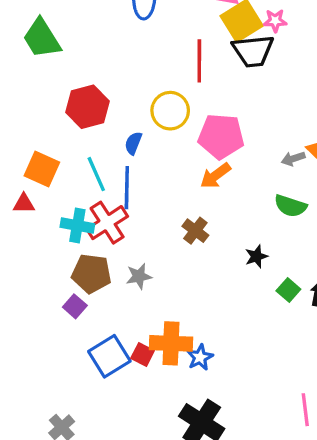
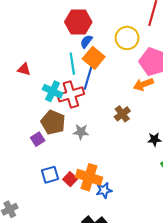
blue semicircle: (133, 143) -> (86, 41), moved
orange square: (42, 169) -> (94, 58), moved
blue square: (109, 356) -> (50, 175), size x0.7

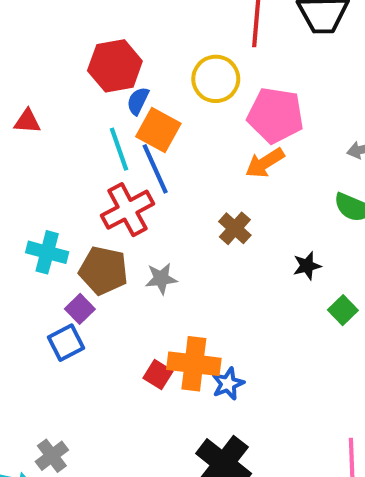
red triangle: (24, 69) -> (27, 121), moved
blue line: (88, 77) -> (155, 169), turned -30
cyan cross: (53, 91) -> (47, 252), moved
blue square: (50, 175) -> (66, 343), moved

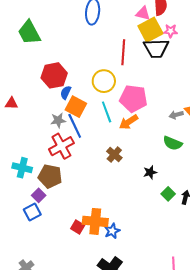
cyan line: (119, 149) -> (107, 112), moved
gray star: (161, 279) -> (58, 120), moved

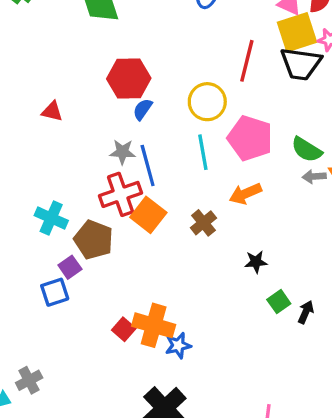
orange square: (76, 107) -> (148, 215), moved
orange arrow: (129, 122) -> (245, 194), moved
green semicircle: (173, 143) -> (307, 150), moved

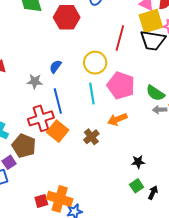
red hexagon: (129, 79) -> (67, 17), moved
gray star: (123, 152) -> (35, 81), moved
black star: (256, 262) -> (138, 162), moved
red square: (124, 329) -> (41, 201), turned 32

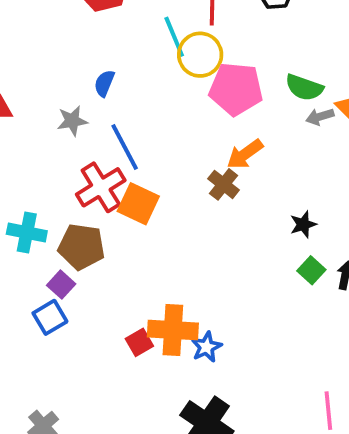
yellow circle: (95, 63) -> (200, 55), moved
cyan line: (92, 93) -> (174, 37), moved
brown cross: (91, 137) -> (224, 184), moved

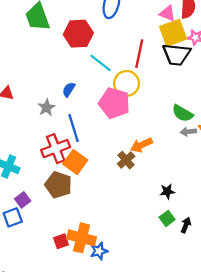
cyan line: (174, 37) -> (101, 63), moved, turned -40
pink pentagon: (236, 89) -> (114, 103), moved
gray star: (72, 121) -> (46, 108), turned -30
brown pentagon: (81, 247) -> (58, 185), moved

